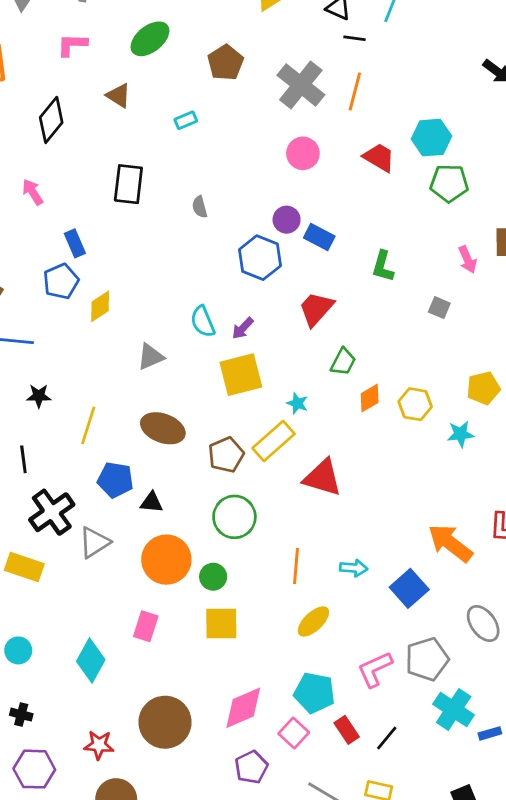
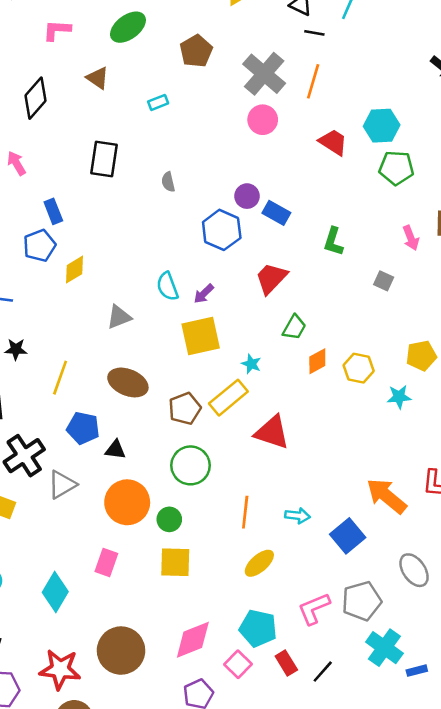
pink circle: (303, 153) -> (263, 120), moved
red star: (99, 745) -> (60, 669), size x1.5

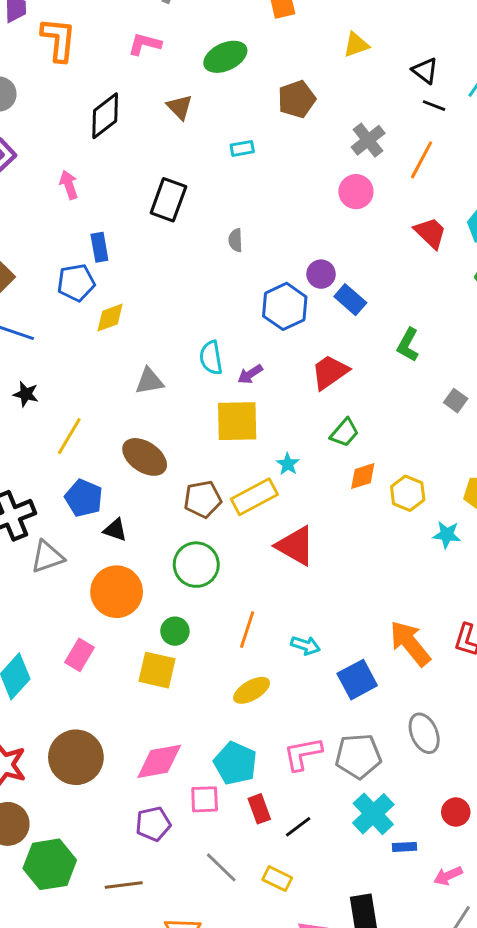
gray cross: (264, 74) -> (368, 140), size x0.7
green circle: (169, 519) -> (175, 631), moved
pink square: (238, 664) -> (205, 799), turned 32

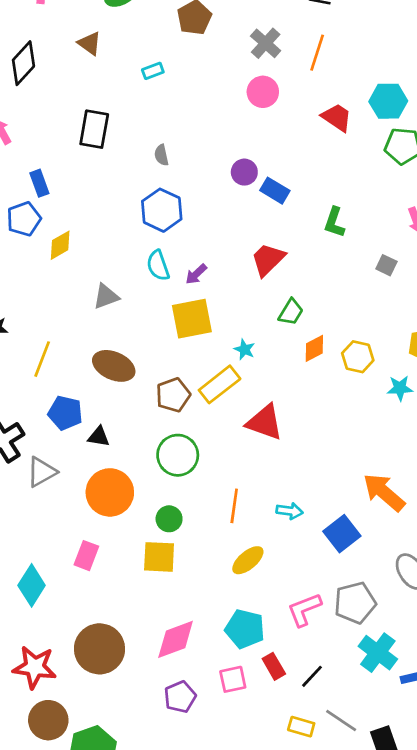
blue hexagon: (285, 306) -> (162, 210), moved
pink square: (205, 799) -> (233, 679), moved
gray line: (221, 867) -> (341, 720), moved

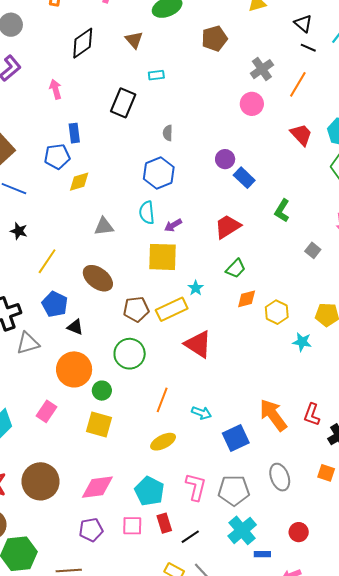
cyan rectangle: (153, 71) -> (156, 75), moved
green circle: (169, 519) -> (102, 391), moved
pink L-shape: (304, 610) -> (196, 487), turned 112

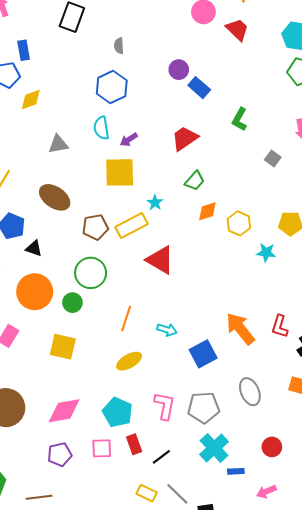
red trapezoid: (301, 135) -> (237, 29), moved
green circle: (102, 391) -> (72, 303), moved

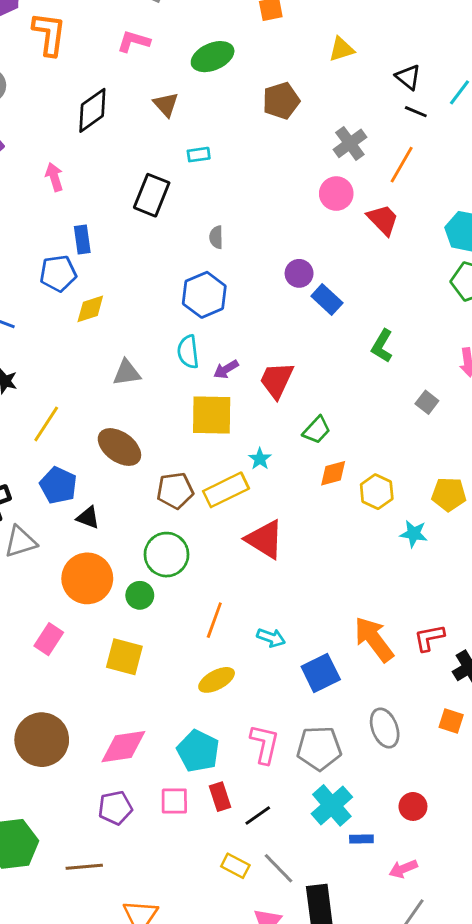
red trapezoid: (185, 138) -> (277, 380), moved, turned -32
red L-shape: (280, 326) -> (429, 638), turned 60

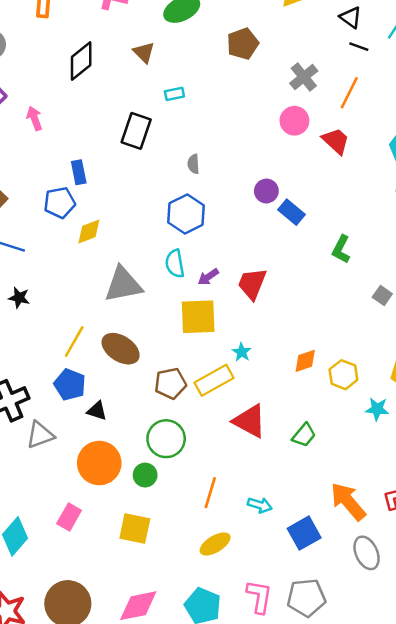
pink arrow: (54, 177) -> (35, 118), moved
gray triangle: (127, 373) -> (123, 285), size x1.6
yellow line: (46, 424) -> (74, 342), moved
green trapezoid: (317, 430) -> (304, 435), moved
gray ellipse: (385, 728) -> (367, 553), moved

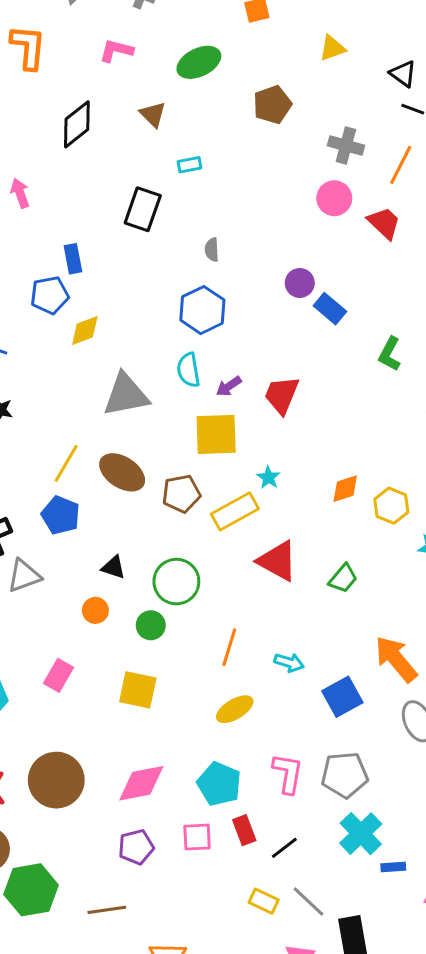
gray cross: (304, 77) -> (346, 146), turned -36
brown pentagon: (170, 383) -> (181, 494), moved
black triangle: (97, 411) -> (113, 567), moved
orange circle: (99, 463) -> (95, 610), size x0.5

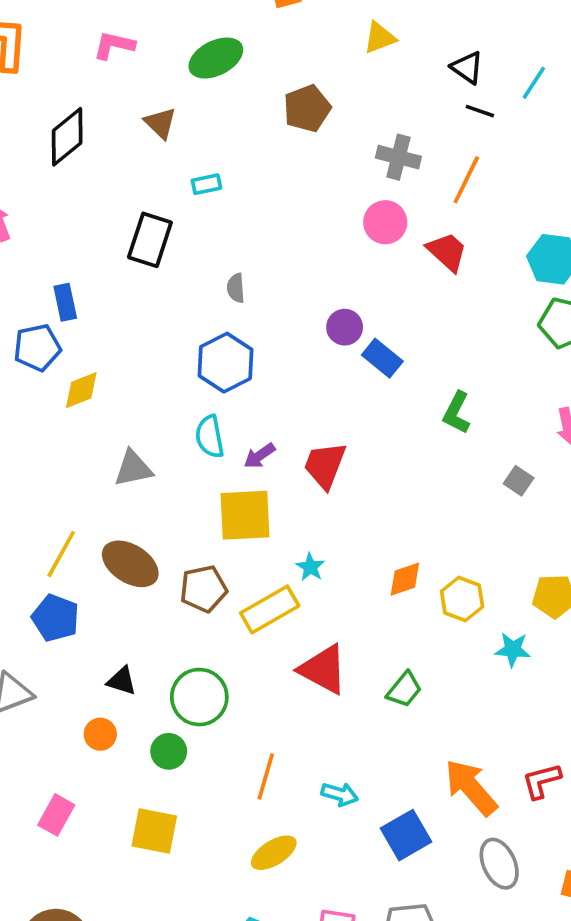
gray triangle: (126, 395) -> (133, 468), size x0.7

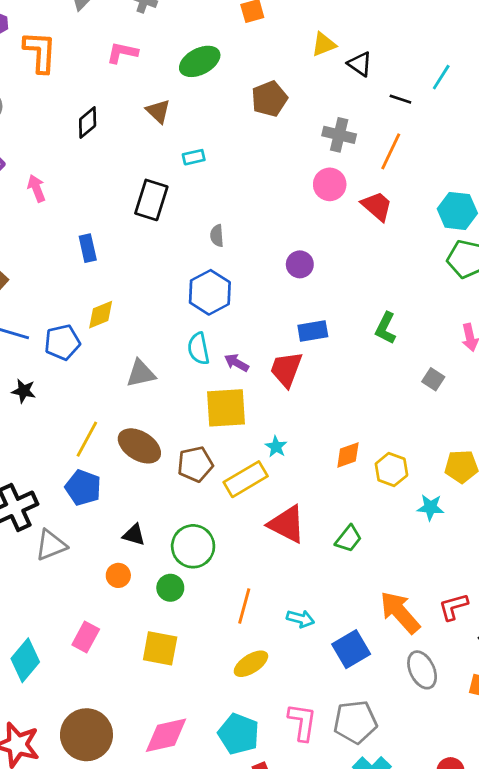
black triangle: (467, 68) -> (360, 64), moved
black diamond: (67, 137) -> (88, 123), size x0.7
blue pentagon: (37, 348) -> (62, 342), moved
blue rectangle: (382, 358) -> (313, 331), moved, turned -48
purple arrow: (259, 456) -> (236, 363), turned 65

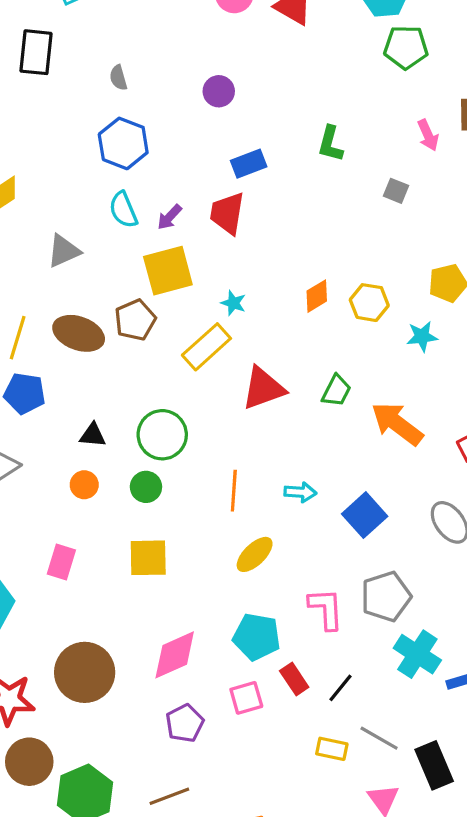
purple arrow: (236, 363) -> (169, 217), turned -65
brown pentagon: (195, 464) -> (135, 320), moved
red triangle: (287, 524) -> (263, 388), turned -36
orange arrow: (400, 612) -> (397, 424), moved

